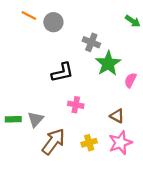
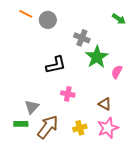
green rectangle: (13, 119) -> (21, 124), moved

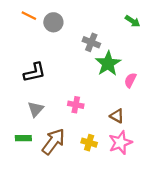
black L-shape: (56, 65) -> (35, 72), moved
gray triangle: (32, 107) -> (36, 109), moved
yellow cross: (80, 128) -> (89, 143), turned 32

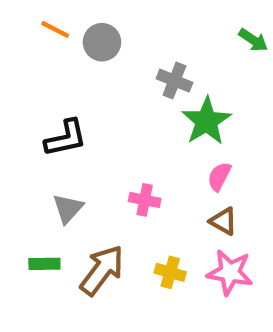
pink semicircle: (130, 80) -> (219, 176), moved
pink star: (120, 143) -> (230, 272), turned 30

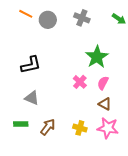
gray cross: (174, 81) -> (82, 18), moved
pink cross: (145, 200) -> (80, 82), moved, turned 32
gray triangle: (68, 208) -> (32, 98), turned -49
brown arrow: (102, 270) -> (48, 127), size x0.7

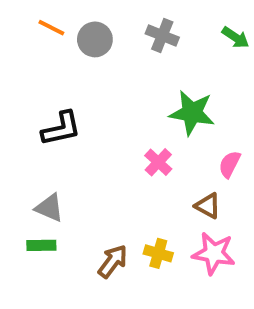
green star: (97, 57) -> (192, 113), turned -30
pink semicircle: (103, 83) -> (230, 164), moved
gray triangle: (32, 98) -> (49, 208), moved
brown arrow: (48, 127) -> (113, 261), moved

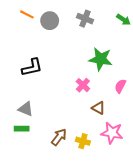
brown triangle: (208, 206) -> (98, 108), moved
yellow cross: (158, 253) -> (83, 141), moved

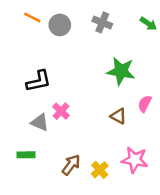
pink cross: (83, 85) -> (61, 111), moved
brown triangle: (98, 108) -> (118, 116), moved
gray triangle: (26, 109) -> (40, 122), moved
yellow cross: (83, 141) -> (100, 170), turned 32

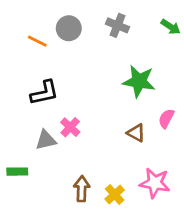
orange line: (32, 17) -> (37, 41), moved
gray triangle: (40, 122) -> (46, 140), turned -36
green rectangle: (26, 155) -> (17, 172), moved
brown arrow: (71, 165) -> (82, 189), turned -35

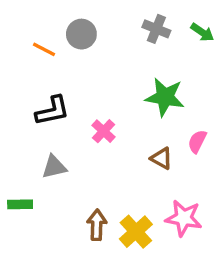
gray cross: (118, 25) -> (156, 29), moved
pink cross: (70, 127) -> (104, 131), moved
yellow cross: (115, 194) -> (136, 232), size x1.4

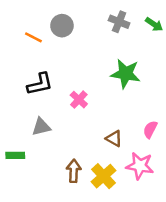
pink semicircle: (197, 141) -> (150, 129), moved
brown triangle: (161, 158) -> (114, 139), moved

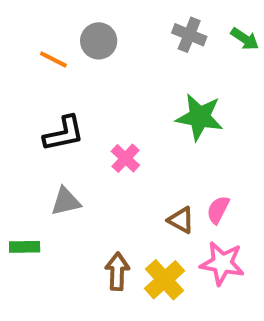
pink semicircle: (150, 129) -> (218, 210), moved

